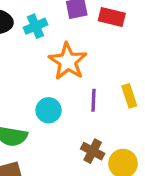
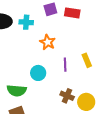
cyan cross: (36, 26) -> (26, 22), turned 32
orange star: (68, 61) -> (48, 42), size x0.7

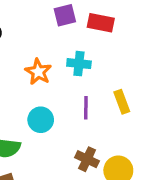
cyan cross: (26, 22) -> (79, 64), moved
orange star: (48, 42) -> (38, 72), moved

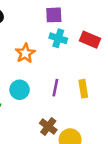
red rectangle: (101, 23) -> (90, 40), moved
cyan cross: (79, 64) -> (58, 38), moved

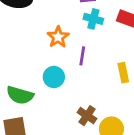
purple line: (55, 88) -> (82, 56), moved

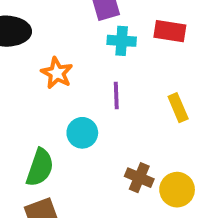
orange star: (58, 37) -> (57, 73), moved
green semicircle: (20, 95) -> (40, 167), turned -76

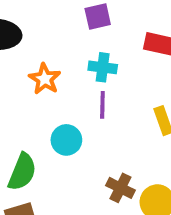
cyan cross: (122, 41) -> (103, 67), moved

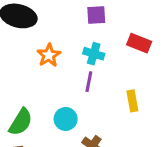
cyan circle: (66, 140) -> (66, 119), moved

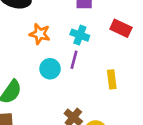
orange star: (49, 55) -> (40, 34), turned -30
cyan circle: (66, 119) -> (50, 69), moved

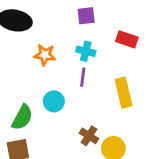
cyan circle: (50, 69) -> (54, 101), moved
yellow rectangle: (112, 79) -> (124, 93), size x1.5

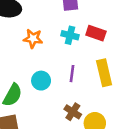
red rectangle: (127, 39) -> (96, 33), moved
purple line: (83, 77) -> (72, 74), moved

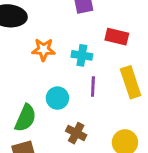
cyan cross: (70, 35) -> (82, 55), moved
brown cross: (73, 112) -> (76, 133), moved

